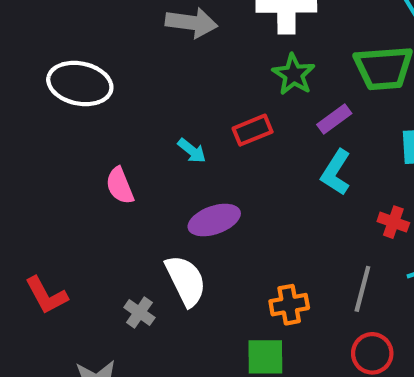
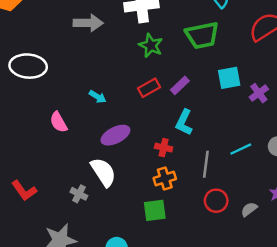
purple rectangle: (334, 119) -> (180, 85), moved
red rectangle: (253, 130) -> (149, 88), moved
cyan L-shape: (336, 172) -> (184, 122), moved
red cross: (393, 222) -> (164, 148), moved

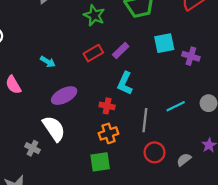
purple cross: (259, 93) -> (191, 56), turned -35

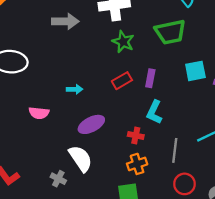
purple rectangle: (121, 51) -> (150, 78), turned -35
cyan arrow: (48, 62) -> (75, 89), turned -32
pink semicircle: (13, 85) -> (39, 113), turned -54

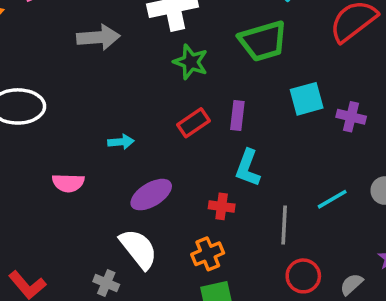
orange cross: (137, 164) -> (208, 254), moved

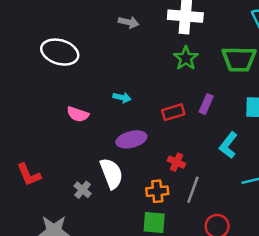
gray arrow: (98, 37) -> (129, 22), size x0.7
red rectangle: (193, 123) -> (173, 112), moved
cyan L-shape: (248, 168) -> (228, 145), moved
gray line: (284, 225) -> (193, 190), moved

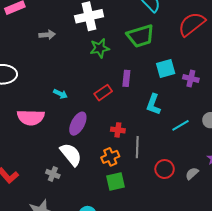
green star: (186, 58) -> (100, 48), turned -30
cyan arrow: (122, 97) -> (60, 94), turned 32
pink semicircle: (78, 114) -> (31, 117), size x1.5
purple ellipse: (131, 139) -> (78, 124), turned -30

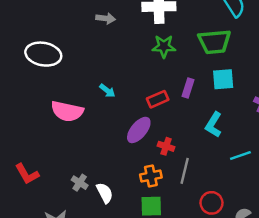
cyan square: (166, 69) -> (223, 79), moved
purple ellipse: (78, 124) -> (139, 130), moved
white semicircle: (71, 154) -> (105, 193), moved, size x0.7

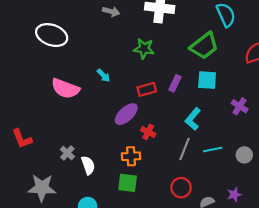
green trapezoid: (215, 42) -> (204, 46), turned -40
green star: (164, 46) -> (144, 49), moved
gray line: (185, 171) -> (184, 149), moved

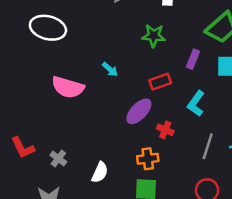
purple rectangle: (175, 83) -> (193, 59), moved
cyan L-shape: (193, 119) -> (196, 103), moved
gray cross: (67, 153) -> (58, 159), moved
white semicircle: (88, 165) -> (100, 172), turned 48

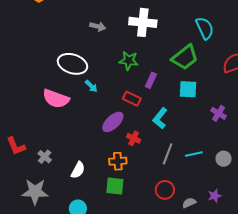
white ellipse: (48, 28) -> (72, 64), moved
purple rectangle: (193, 59) -> (151, 80), moved
red rectangle: (160, 82) -> (132, 99), turned 42

